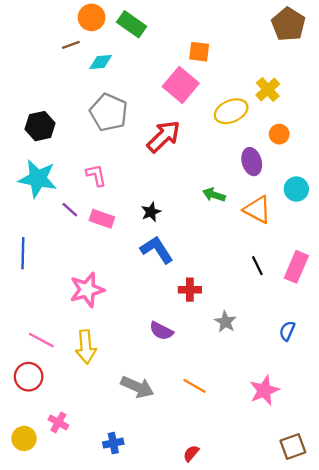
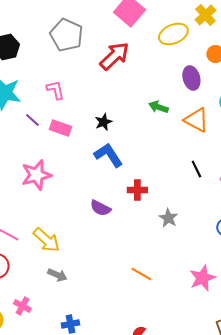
pink star: (87, 290) -> (36, 175), moved
purple semicircle: (161, 331) -> (100, 208), moved
yellow arrow: (86, 347) -> (46, 240), turned -44
gray arrow: (137, 387) -> (57, 275), moved, size x0.7

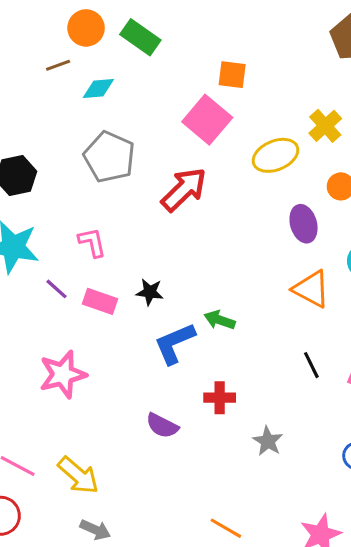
green arrow: (158, 107) -> (220, 320), moved
black star: (103, 122) -> (150, 292), moved, turned 30
blue L-shape: (108, 155) -> (175, 343), turned -80

